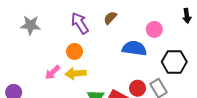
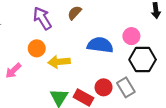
pink circle: (154, 29) -> (131, 36), moved
yellow arrow: (76, 73) -> (59, 62), moved

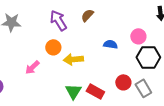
blue semicircle: (100, 45) -> (110, 44), size x0.6
red circle: (104, 87) -> (123, 82), moved
gray rectangle: (126, 87) -> (143, 88), moved

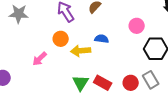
pink circle: (138, 36) -> (137, 26), moved
blue semicircle: (110, 44) -> (102, 39), moved
red circle: (123, 82) -> (131, 83), moved

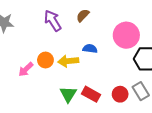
pink circle: (137, 26) -> (126, 35), size x1.6
orange circle: (61, 39) -> (45, 60), moved

